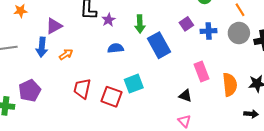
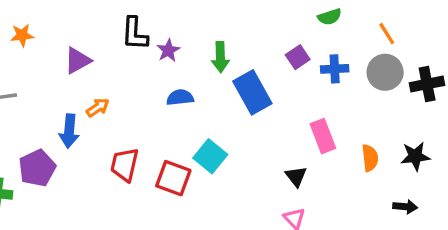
blue arrow: (42, 47) -> (69, 131), moved
cyan square: (134, 84) -> (210, 156), turned -30
orange semicircle: (230, 85) -> (370, 158), size x0.7
black triangle: (185, 96) -> (296, 176), turned 32

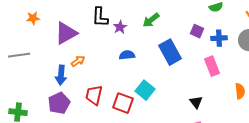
green arrow: (220, 57) -> (151, 20), moved, turned 54
purple square: (298, 57) -> (197, 31), turned -32
purple triangle: (78, 60) -> (66, 33), size x1.4
pink rectangle: (323, 136) -> (212, 66), moved
purple pentagon: (37, 168) -> (59, 103), moved

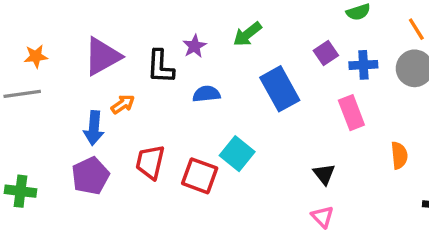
black L-shape: (100, 17) -> (160, 67), moved
orange star: (33, 18) -> (36, 56), moved
purple square: (197, 31) -> (326, 53), turned 32

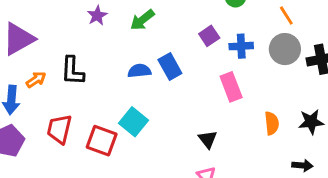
purple star: (194, 46) -> (97, 16), moved
black L-shape: (160, 67) -> (72, 71), moved
blue rectangle: (280, 89) -> (170, 66), size x0.7
blue semicircle: (206, 94) -> (139, 71), moved

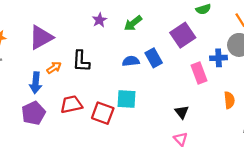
purple square: (209, 36) -> (183, 35), size x1.6
blue cross: (241, 46) -> (219, 58), moved
cyan square: (134, 122) -> (127, 99), turned -36
red trapezoid: (59, 129) -> (71, 104), turned 65

